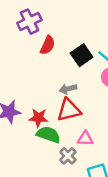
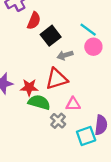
black square: (82, 55) -> (51, 36), moved
gray arrow: (68, 89) -> (65, 55), moved

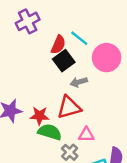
red semicircle: (34, 21) -> (58, 45), moved
cyan line: (88, 30) -> (79, 38), moved
pink circle: (93, 47) -> (107, 58), moved, size x1.5

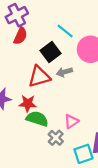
red semicircle: (58, 45) -> (20, 36), moved
red triangle: (69, 107) -> (39, 77), moved
pink triangle: (86, 135) -> (71, 121), turned -35

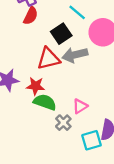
gray arrow: (64, 72) -> (75, 55), size x1.5

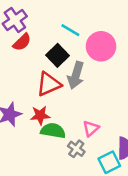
red semicircle: (31, 16) -> (22, 42), turned 30
gray arrow: (75, 55) -> (76, 75), turned -50

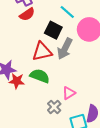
black square: (57, 55) -> (53, 30), turned -30
red star: (40, 115) -> (17, 81), moved
green semicircle: (53, 131) -> (40, 76), moved

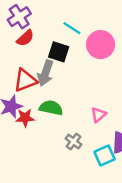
gray arrow: (65, 49) -> (45, 73), moved
red triangle: (42, 52) -> (25, 80), moved
pink triangle: (69, 93) -> (99, 115), moved

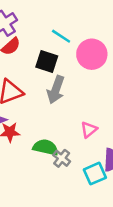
gray arrow: (45, 73) -> (56, 90), moved
green semicircle: (51, 108) -> (46, 147), moved

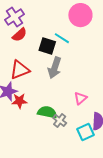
cyan line: (61, 36) -> (62, 38), moved
pink circle: (92, 54) -> (80, 15), moved

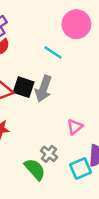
black square: (47, 46) -> (24, 87), moved
green semicircle: (47, 112) -> (35, 169), moved, turned 36

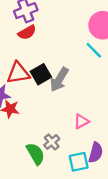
cyan line: (53, 52) -> (94, 50), moved
black square: (24, 87) -> (41, 74), turned 30

